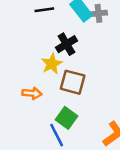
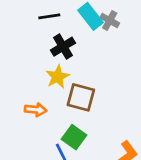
gray cross: (98, 13) -> (110, 20), turned 35
black cross: (66, 44) -> (63, 47), moved

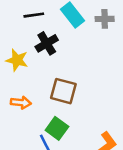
gray cross: (110, 20) -> (105, 19), moved, turned -30
yellow star: (58, 77) -> (17, 60), moved, turned -30

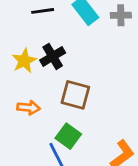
black cross: (47, 43) -> (53, 56), moved
yellow star: (17, 60) -> (24, 61), turned 30

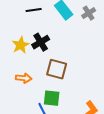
gray cross: (121, 15) -> (89, 13), turned -32
green square: (68, 136) -> (52, 98), turned -30

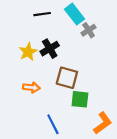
gray cross: (89, 13) -> (89, 30), moved
green square: (52, 98) -> (80, 99), moved

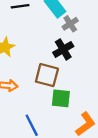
black cross: (50, 49) -> (63, 49), moved

